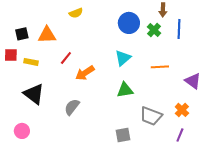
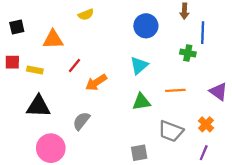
green cross: (154, 30) -> (188, 53), moved, turned -32
black square: (22, 34) -> (17, 27), moved
orange line: (160, 67) -> (175, 90), moved
black triangle: (34, 94) -> (38, 106), turned -35
pink circle: (22, 131) -> (51, 148), moved, size x1.6

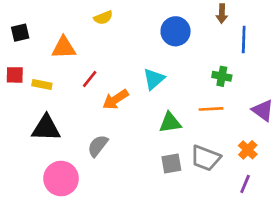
green cross: (188, 53) -> (222, 76), moved
cyan triangle: (139, 65) -> (154, 79), moved
gray square: (139, 153) -> (171, 164), moved

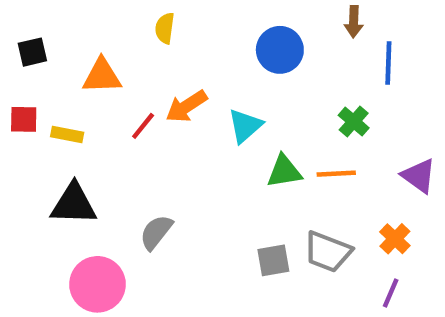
yellow semicircle: (103, 18) -> (165, 28), turned 120
green cross: (222, 76) -> (354, 122), turned 30
orange arrow: (116, 99) -> (187, 106), moved
green triangle: (170, 123) -> (284, 171), moved

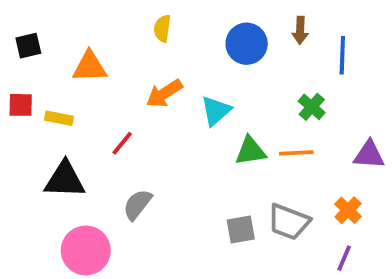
brown arrow: (354, 22) -> (300, 30), moved
yellow semicircle: (165, 28) -> (162, 28), moved
red line: (143, 126) -> (122, 143), moved
purple triangle: (419, 176) -> (369, 155), turned -32

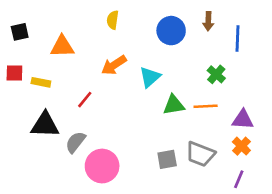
purple triangle: (369, 155) -> (243, 120), moved
gray semicircle: (137, 205) -> (75, 142), moved
pink circle: (86, 250) -> (102, 166), moved

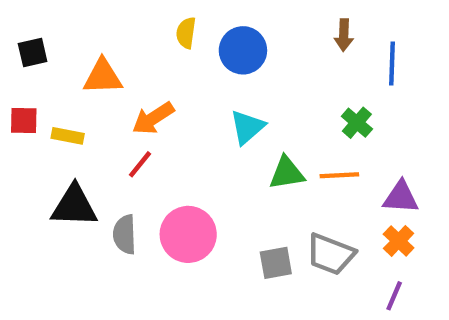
blue circle: (171, 31) -> (243, 50), moved
orange arrow: (114, 65) -> (153, 118), moved
gray semicircle: (75, 142) -> (125, 234), turned -40
pink circle: (102, 166) -> (188, 234), moved

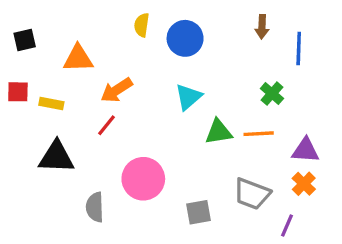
gray semicircle: (125, 234) -> (95, 207), moved
gray square: (276, 263) -> (198, 212), moved
purple line: (394, 296) -> (287, 226), moved

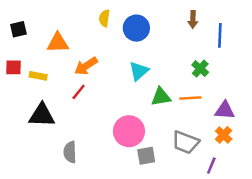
pink circle: (143, 179) -> (129, 131), moved

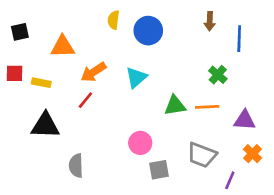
cyan triangle: (139, 71) -> (136, 77), moved
pink circle: (129, 131) -> (140, 143), size x0.7
orange cross: (224, 135) -> (253, 154), moved

